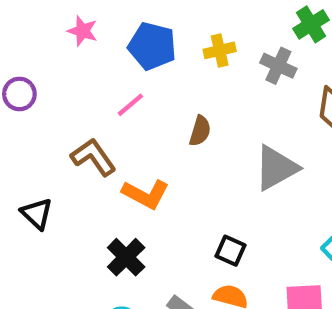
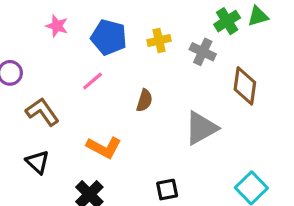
brown L-shape: (93, 157) -> (42, 112), moved
black triangle: (37, 214) -> (38, 162), moved
black square: (230, 251) -> (167, 190), turned -35

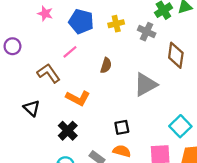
brown L-shape: (42, 112) -> (49, 73), moved

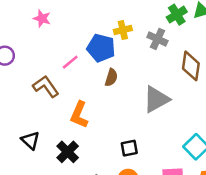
blue pentagon: (81, 21) -> (101, 48), moved
orange L-shape: (78, 98) -> (79, 115), turned 85
black triangle: (32, 108) -> (30, 140), moved

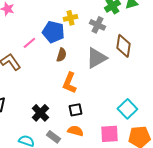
gray triangle: (156, 99) -> (96, 58), moved
orange L-shape: (79, 115) -> (69, 83), moved
black cross: (68, 152) -> (40, 113), moved

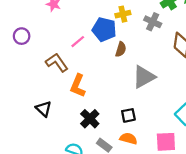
brown semicircle: (61, 55) -> (121, 49), moved
gray triangle: (96, 58) -> (144, 77), moved
orange L-shape: (69, 83) -> (78, 86), moved

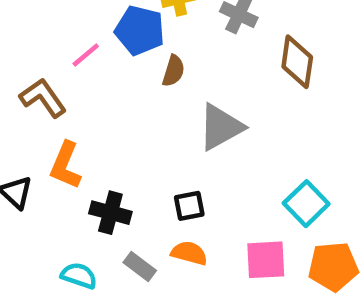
orange L-shape: (78, 86) -> (65, 165), moved
black cross: (90, 119) -> (110, 213), turned -30

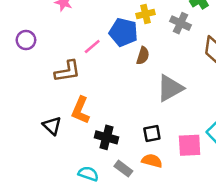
brown L-shape: (43, 98) -> (68, 71), turned 116
pink square: (266, 260) -> (190, 145), moved

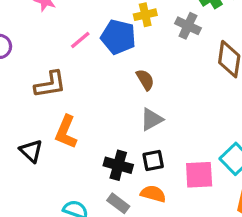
pink line: (92, 47) -> (80, 40), moved
brown semicircle: (143, 56) -> (145, 80), moved, turned -48
gray triangle: (170, 88) -> (152, 119), moved, size x0.7
black cross: (106, 137) -> (118, 165), moved

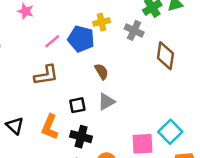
brown L-shape: (50, 84) -> (46, 75), moved
orange L-shape: (66, 132) -> (50, 127), moved
black square: (153, 160) -> (77, 105), moved

